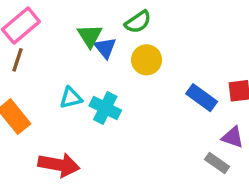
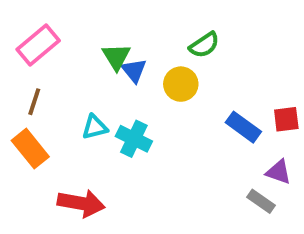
green semicircle: (138, 22) -> (204, 45), moved
brown line: (18, 60) -> (34, 102), moved

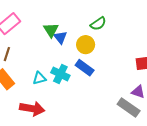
cyan triangle: (95, 127) -> (39, 78), moved
blue rectangle: (243, 127) -> (85, 68), moved
gray rectangle: (261, 201) -> (129, 108), size x1.5

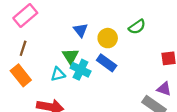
green semicircle: (98, 24) -> (137, 27), moved
green triangle: (51, 30) -> (70, 56), moved

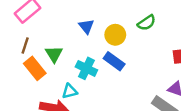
green triangle: (70, 56) -> (54, 54), moved
cyan triangle: (58, 74) -> (70, 91), moved
orange rectangle: (21, 75) -> (35, 68), moved

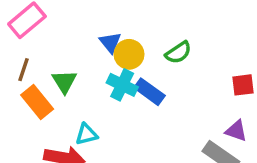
green semicircle: (147, 23) -> (178, 53), moved
yellow circle: (115, 35) -> (129, 54), moved
cyan cross: (86, 68) -> (122, 85), moved

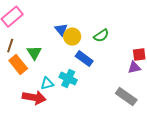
cyan cross: (122, 85) -> (68, 79), moved
purple triangle: (236, 131) -> (134, 68), moved, turned -32

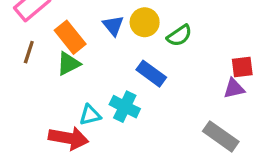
yellow circle: (72, 37) -> (145, 22), moved
green triangle: (34, 53) -> (69, 64), turned 35
orange rectangle: (18, 65) -> (70, 37), moved

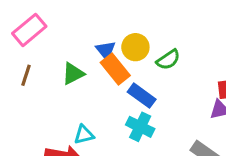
orange rectangle: (70, 37) -> (115, 69), moved
green triangle: (69, 64) -> (73, 74), moved
cyan cross: (125, 107) -> (140, 127), moved

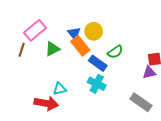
pink rectangle: (29, 30) -> (35, 30), moved
green semicircle: (168, 60) -> (115, 52), moved

